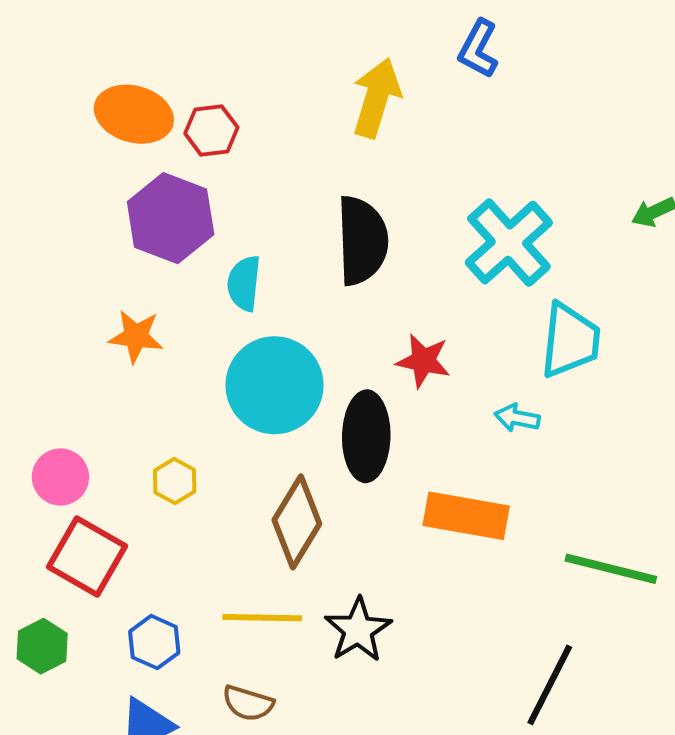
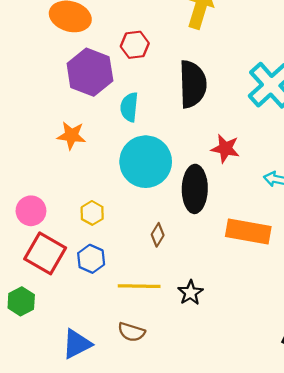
red hexagon: (211, 130) -> (135, 45), moved
brown diamond: (297, 522) -> (158, 235), size x0.5
black star: (358, 630) -> (190, 293), size x0.7
blue hexagon: (154, 642) -> (91, 259), moved

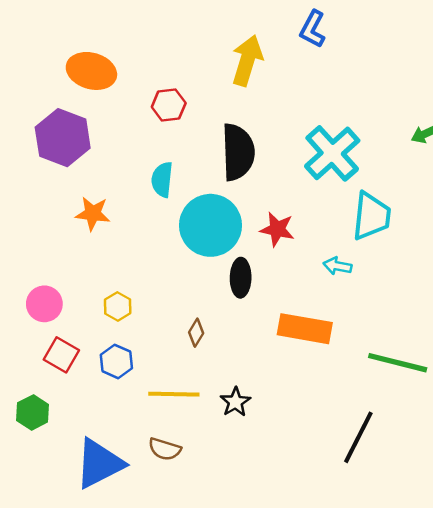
purple hexagon: (90, 72) -> (63, 138), moved
cyan circle: (146, 162) -> (211, 225), moved
black ellipse: (195, 189) -> (241, 278), size x0.7
red square: (45, 253) -> (61, 355), size x0.7
blue triangle: (77, 344) -> (99, 463), size x1.4

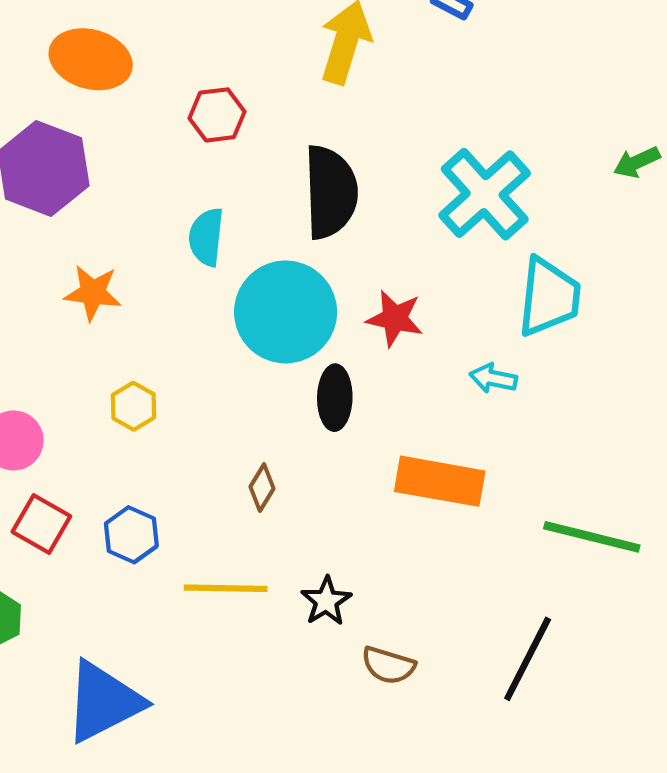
yellow hexagon: (118, 306) -> (133, 406), moved
brown semicircle: (165, 449) -> (388, 665), moved

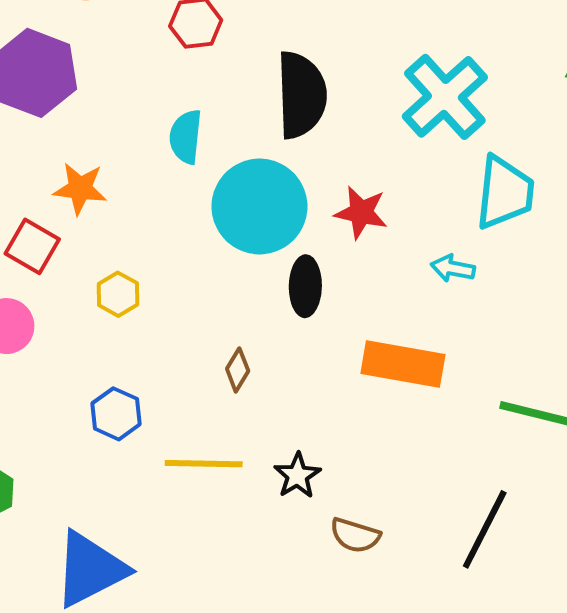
red square: (41, 524) -> (32, 246), moved

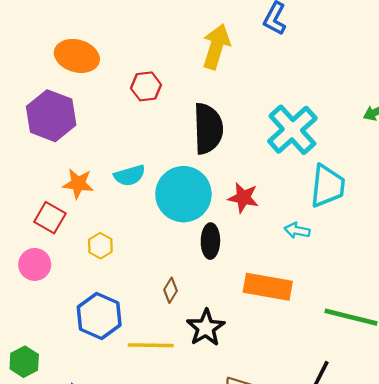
cyan semicircle: (186, 137) -> (130, 175), moved, turned -112
blue hexagon: (116, 414) -> (99, 316), size x1.5
black star: (297, 476) -> (206, 328), moved, size x1.4

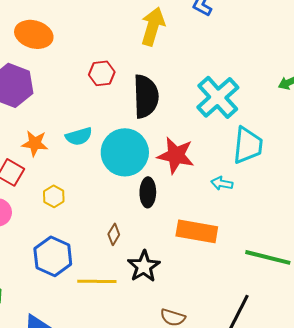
red hexagon: (146, 86) -> (102, 73), moved
red star: (243, 198) -> (176, 155), size x1.4

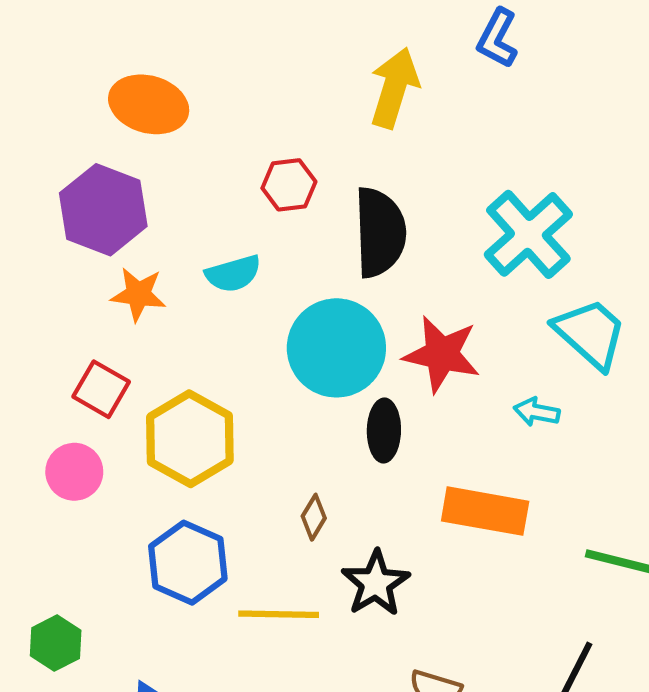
cyan semicircle: (79, 136) -> (233, 274), moved
orange star: (35, 143) -> (138, 294), moved
cyan trapezoid: (248, 145) -> (590, 333), turned -54
yellow hexagon: (54, 196) -> (190, 439), size x2.0

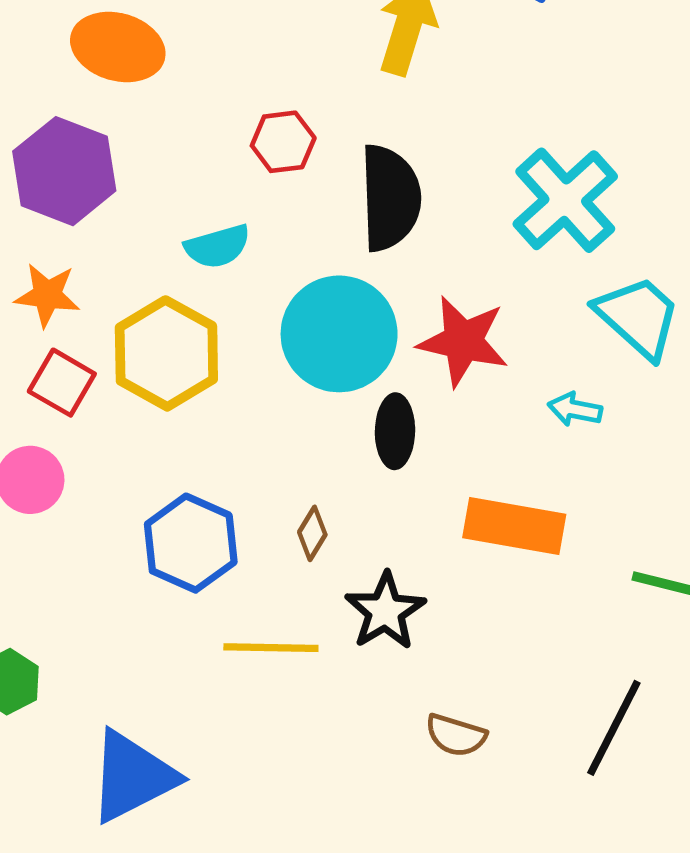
orange star: (138, 294) -> (47, 295), moved
yellow hexagon: (190, 439) -> (166, 353), moved
blue hexagon: (188, 563) -> (191, 543), moved

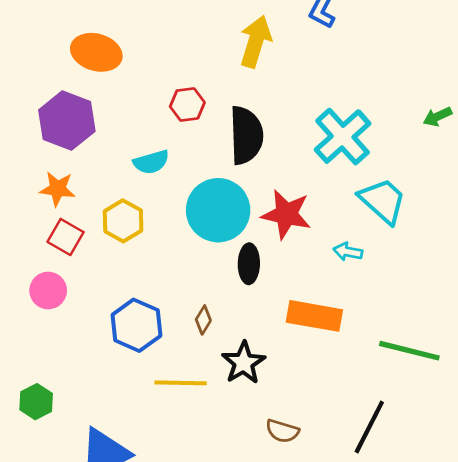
yellow hexagon: (166, 353) -> (123, 221), size x0.7

